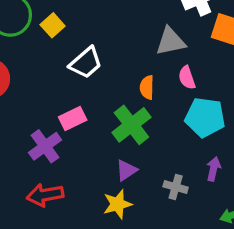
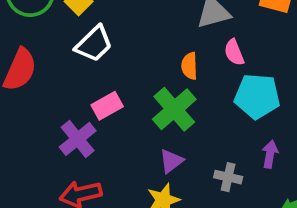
white trapezoid: (86, 63) -> (94, 44), moved

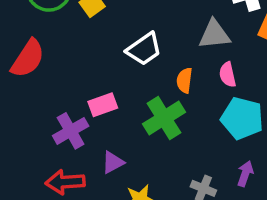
white trapezoid: (94, 44) -> (144, 49), moved
purple triangle: (171, 161) -> (113, 162), moved

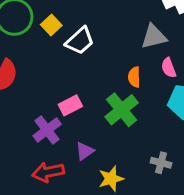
white trapezoid: (144, 49) -> (80, 41), moved

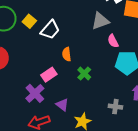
orange semicircle: (134, 77) -> (67, 54), moved
green cross: (122, 110) -> (84, 73), size x0.6
purple triangle: (85, 151) -> (62, 105), turned -40

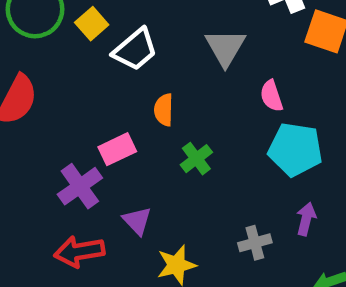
gray triangle: (100, 21) -> (225, 47), moved, turned -48
gray cross: (115, 107) -> (255, 243), turned -32

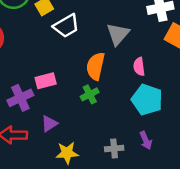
orange semicircle: (164, 110) -> (96, 66), moved, size x1.5
purple arrow: (306, 219) -> (146, 140), turned 132
purple triangle: (137, 221) -> (49, 124), turned 30

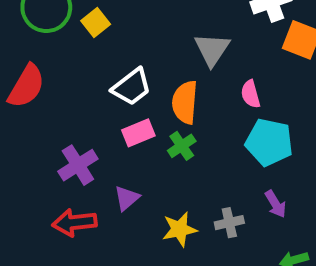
white trapezoid: (66, 26) -> (132, 87), moved
pink rectangle: (46, 81) -> (138, 133), moved
yellow star: (67, 153) -> (180, 229), moved

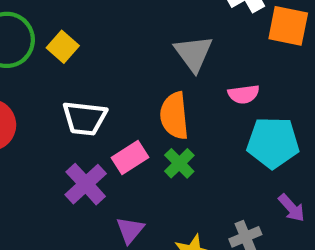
white trapezoid: (132, 87) -> (85, 118), moved, turned 54
pink semicircle: (251, 94) -> (244, 94), turned -72
purple cross: (78, 165) -> (86, 184), moved

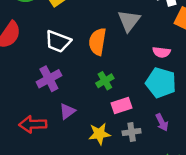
pink semicircle: (244, 94) -> (161, 52), moved
orange semicircle: (174, 116) -> (97, 42), moved
pink rectangle: (130, 158) -> (122, 105), moved

